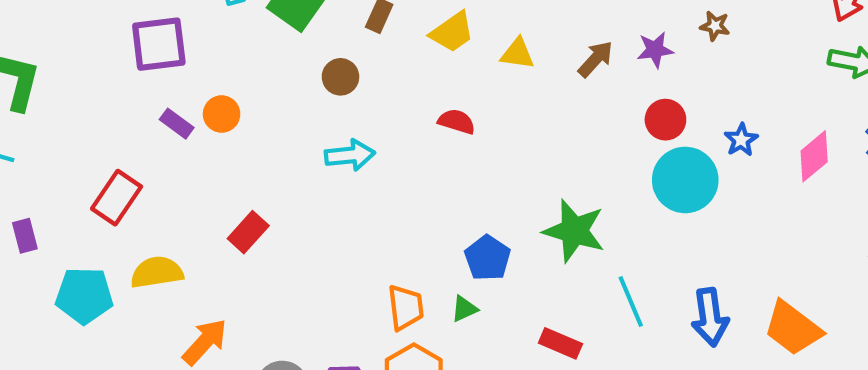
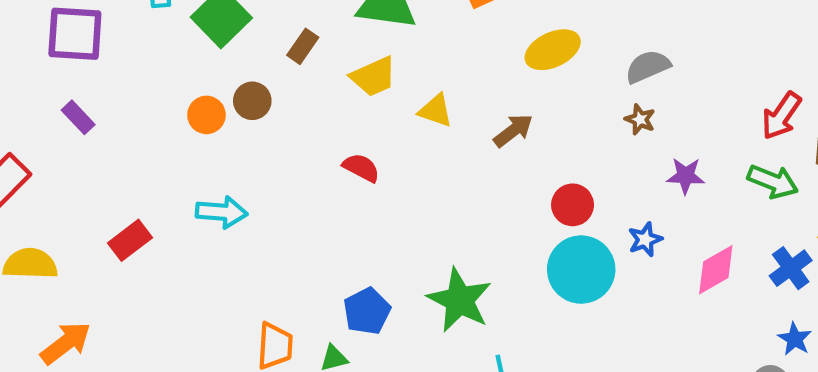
purple star: (655, 50) -> (686, 176), moved
orange circle: (222, 114) -> (206, 115), moved
cyan arrow: (350, 155) -> (222, 212), moved

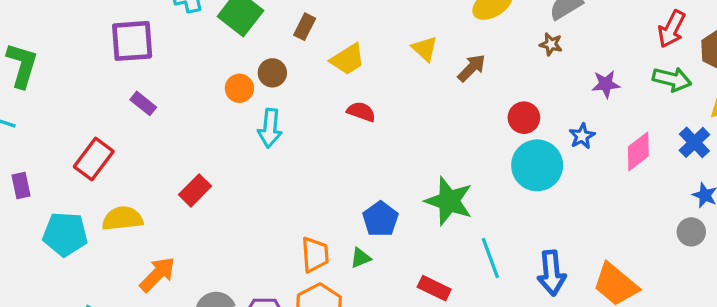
yellow trapezoid: (374, 77) -> (348, 59), moved
yellow triangle: (435, 110) -> (425, 49), moved, turned 32
brown star: (640, 119) -> (551, 44), moved
cyan arrow: (222, 212) -> (270, 128), moved, turned 99

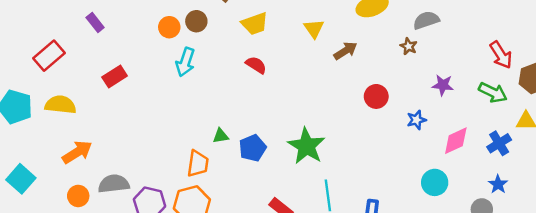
red arrow: (672, 29) -> (501, 55), turned -72
cyan circle: (537, 165) -> (435, 182), moved, size x0.7
red rectangle: (195, 190) -> (115, 77), moved
green triangle: (361, 258) -> (221, 136), moved

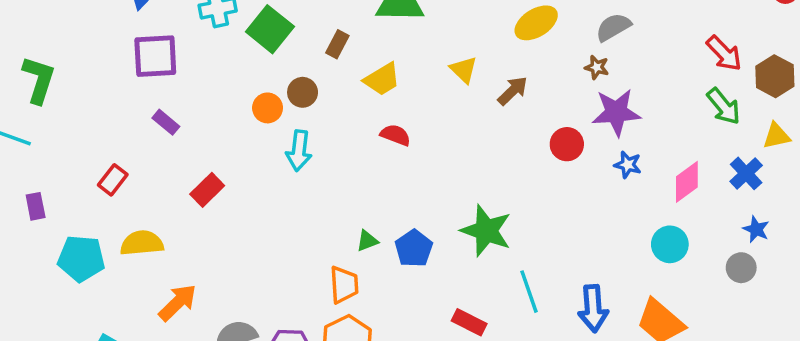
red rectangle: (49, 56) -> (113, 180), size x0.7
purple star: (443, 85) -> (616, 112), moved, size x1.6
green arrow: (493, 92) -> (724, 106), turned 36
blue star: (416, 120) -> (628, 165), turned -30

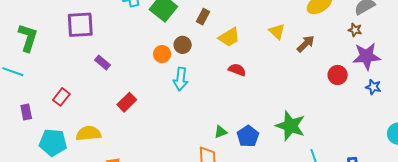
purple square: (155, 56) -> (80, 25), moved
red rectangle: (113, 180) -> (61, 97), moved

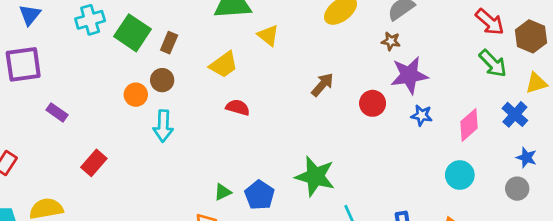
brown rectangle: (203, 17) -> (169, 43), moved
yellow triangle: (277, 31) -> (268, 35), moved
brown arrow: (306, 44) -> (323, 85), moved

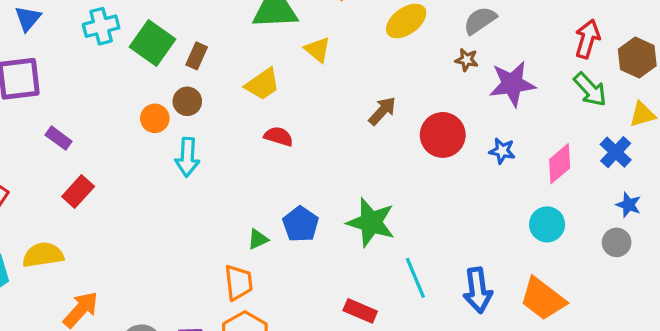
red arrow: (490, 22) -> (587, 39), turned -116
purple star: (409, 75) -> (512, 84), moved
red circle: (373, 103) -> (443, 135), size x1.4
red rectangle: (94, 163) -> (78, 192), moved
blue pentagon: (260, 195) -> (301, 224), moved

